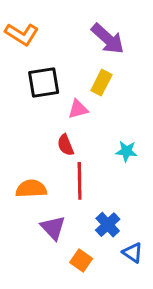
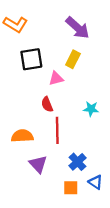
orange square: (81, 261) -> (71, 188), moved, turned -35

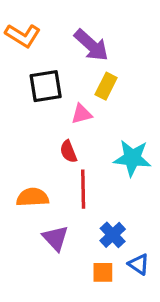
purple arrow: (77, 28) -> (91, 45), moved
cyan star: (91, 109) -> (132, 158), size x1.6

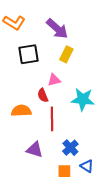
pink triangle: (82, 114) -> (54, 80), moved
orange semicircle: (33, 197) -> (21, 111), moved
purple triangle: (55, 238) -> (35, 150), turned -30

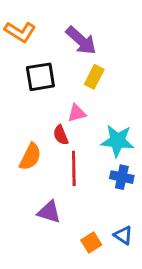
orange semicircle: (21, 111) -> (30, 157), turned 120
blue cross: (70, 148) -> (122, 177), moved, turned -35
orange square: (64, 171) -> (91, 242), turned -32

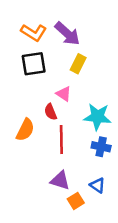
orange L-shape: (20, 32) -> (34, 32), moved
pink triangle: (77, 113) -> (64, 94), turned 49
purple triangle: (49, 212) -> (60, 180), moved
blue triangle: (123, 235) -> (97, 185), moved

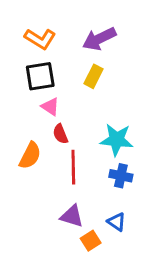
purple arrow: (67, 34) -> (99, 39), moved, turned 112
pink triangle: (64, 94) -> (50, 107), moved

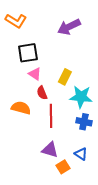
orange L-shape: (40, 39) -> (16, 21), moved
yellow rectangle: (94, 76) -> (65, 77), moved
orange semicircle: (30, 156) -> (21, 108), turned -102

